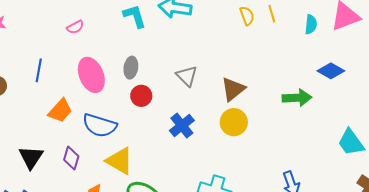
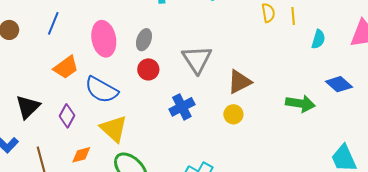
cyan semicircle: (311, 24) -> (318, 39), moved
gray triangle: (187, 76) -> (197, 59), size x1.4
yellow circle: (234, 122) -> (233, 114), size x0.7

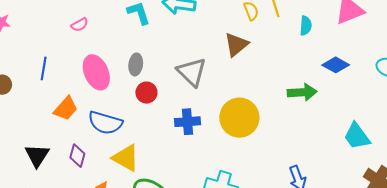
brown triangle: (239, 82) -> (236, 45), moved
blue cross: (182, 107) -> (188, 122), turned 35
yellow circle: (233, 114) -> (239, 118), size x2.0

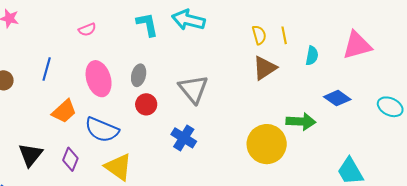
brown triangle: (236, 45) -> (265, 68), moved
yellow circle: (239, 118) -> (267, 144), moved
blue cross: (188, 122) -> (184, 138), turned 30

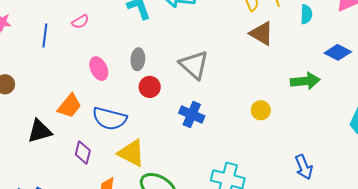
brown triangle: (265, 68) -> (262, 33), turned -48
blue line: (47, 69) -> (45, 36), moved
pink ellipse: (99, 79) -> (99, 69), size x0.7
yellow circle: (267, 144) -> (261, 110), moved, size x0.5
black triangle: (30, 155) -> (40, 131), moved, turned 44

